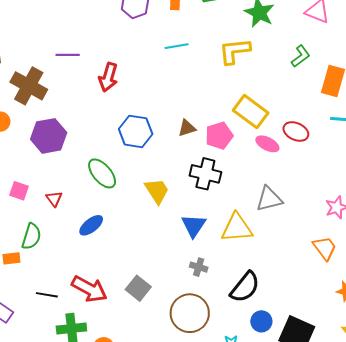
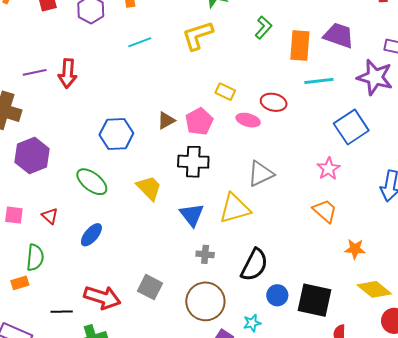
red arrow: (108, 77) -> (68, 73), moved
yellow rectangle: (251, 112) -> (225, 92), size x0.6

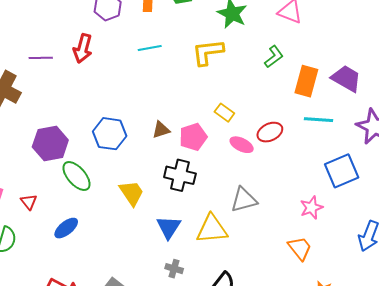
red arrow: (68, 73) -> (83, 48), moved
red ellipse: (274, 102) -> (270, 132), turned -50
purple hexagon: (32, 155) -> (50, 143), moved

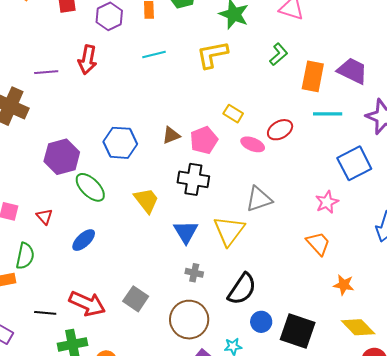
yellow triangle: (212, 229) -> (229, 231), turned -44

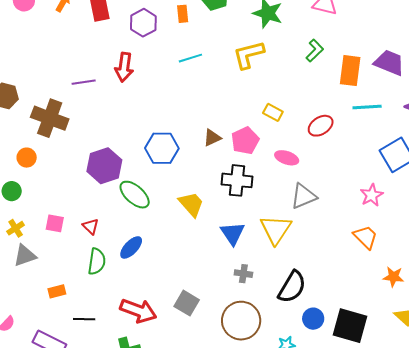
pink ellipse: (253, 144) -> (287, 158), moved
green semicircle: (25, 256) -> (97, 262), moved
black line: (45, 313) -> (84, 319), moved

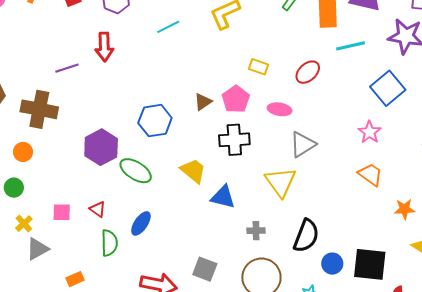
blue triangle: (233, 233) -> (223, 197), moved, turned -32

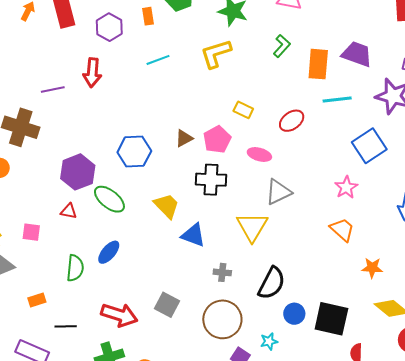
red triangle: (98, 209) -> (69, 211), moved, turned -30

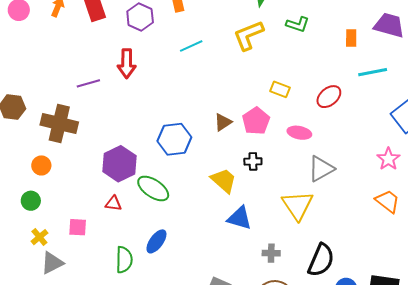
green L-shape: (282, 46) -> (298, 24), moved, turned 70
orange rectangle: (318, 64) -> (351, 38), size x0.6
black cross: (211, 180) -> (253, 161), size x0.6
yellow trapezoid: (167, 206) -> (224, 180), moved

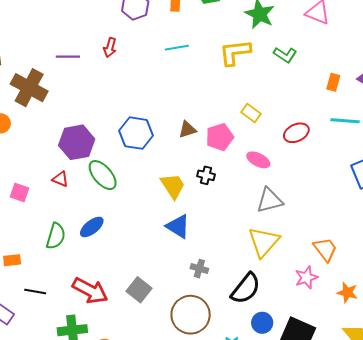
red arrow: (127, 64) -> (110, 48), size x0.7
pink star: (388, 159) -> (306, 277), moved
yellow triangle: (298, 205) -> (264, 242), moved

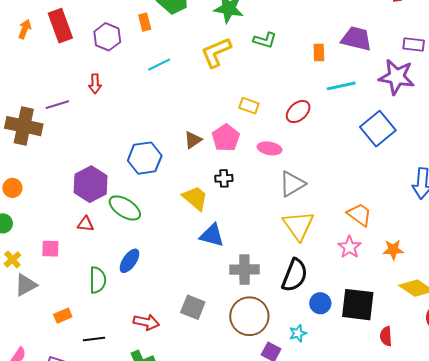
brown cross: (29, 88) -> (24, 126), moved
gray cross: (199, 269) -> (244, 269), size x1.6
red arrow: (90, 291) -> (146, 322), size x0.7

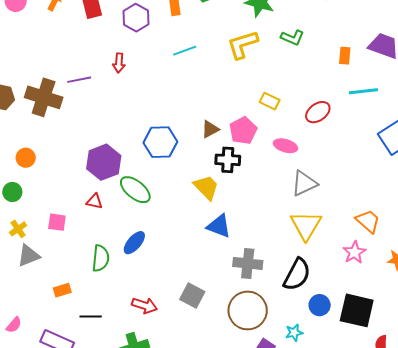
black cross: (224, 178) -> (228, 160), moved, size x1.4

